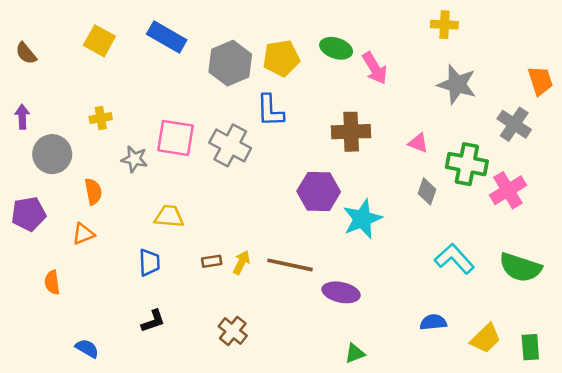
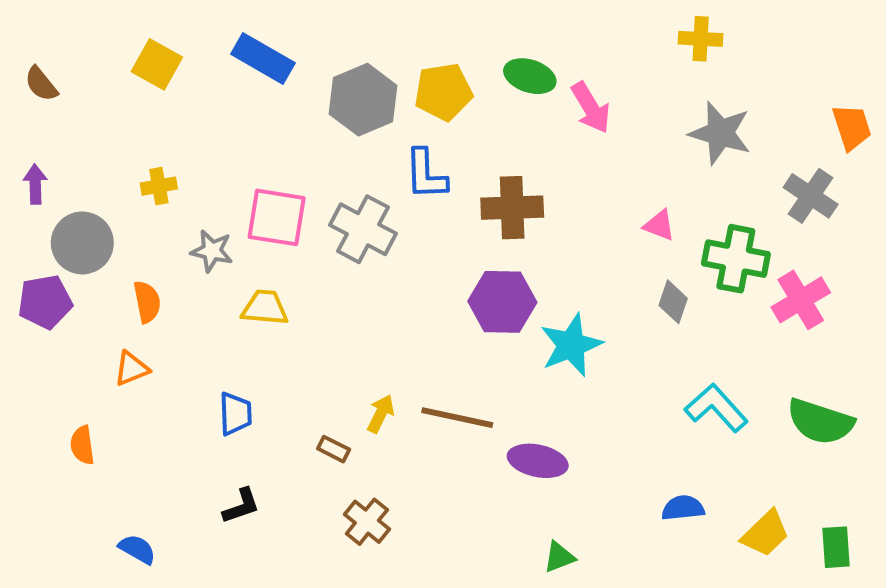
brown cross: (351, 132) -> (512, 208), moved
purple pentagon: (29, 214) -> (45, 302), moved
yellow trapezoid: (169, 216) -> (265, 308), moved
brown rectangle: (212, 261) -> (334, 449), moved, turned 36

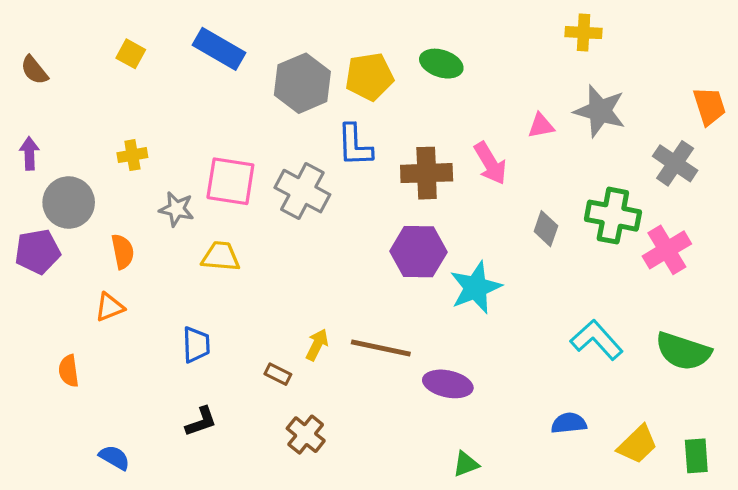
yellow square: (157, 64) -> (131, 54), size x0.7
pink arrow: (591, 108) -> (490, 163), moved
pink triangle: (659, 225) -> (541, 126), moved, turned -32
gray diamond: (673, 302) -> (546, 229), moved

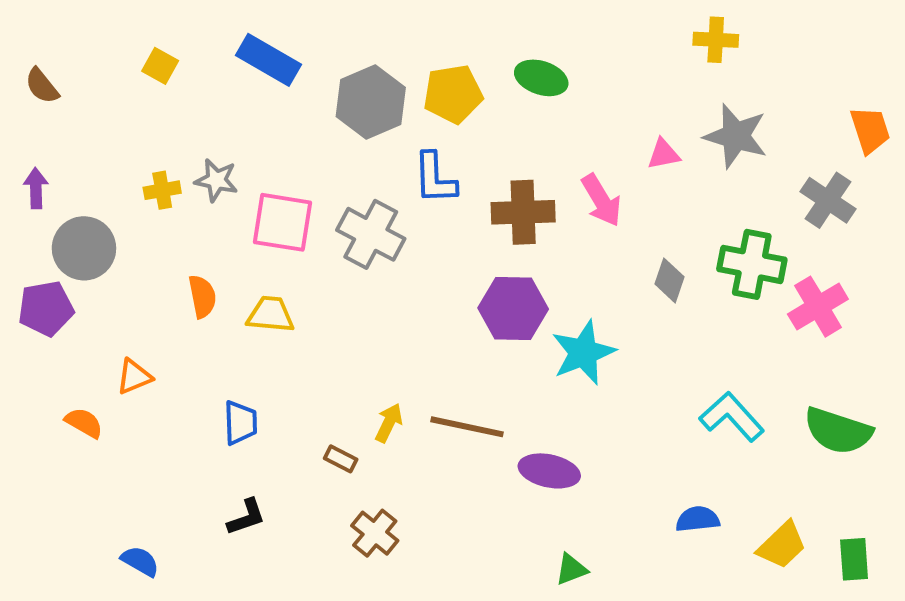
gray star: (177, 209) -> (216, 180), moved
orange semicircle: (123, 252) -> (202, 296), moved
orange semicircle: (69, 371) -> (84, 423), moved, turned 128

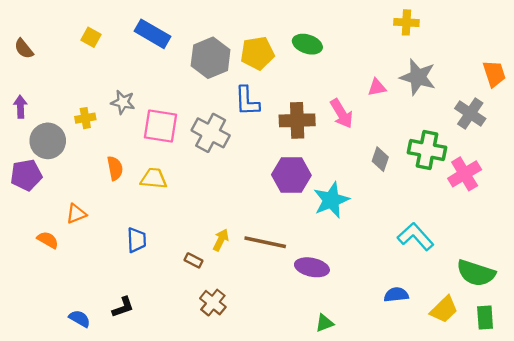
yellow cross: (162, 190) -> (85, 118), moved
green semicircle: (838, 431) -> (476, 273), moved
black L-shape: (246, 517) -> (123, 307), moved

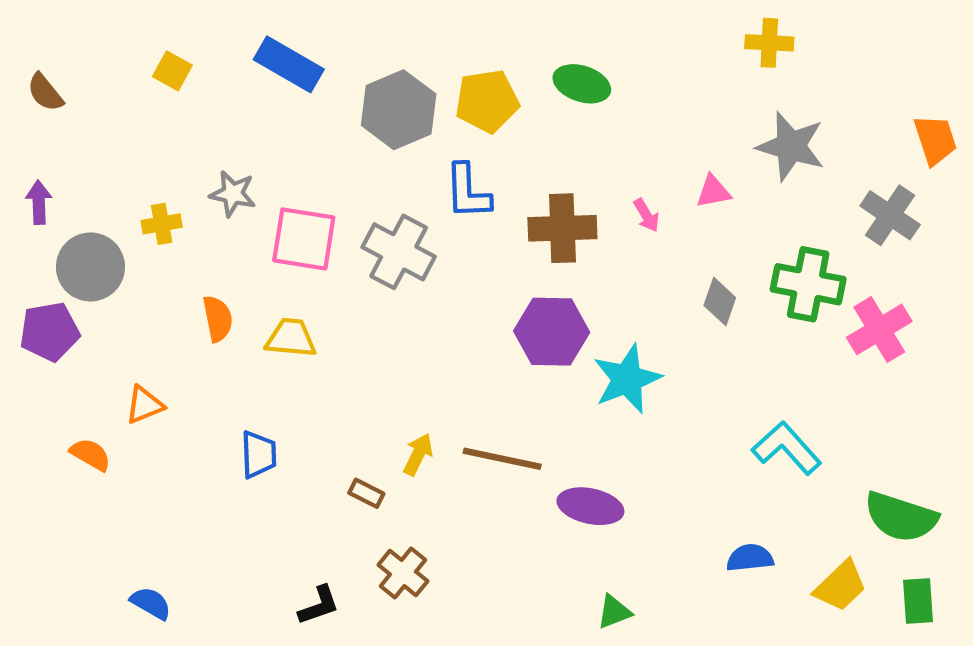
pink triangle: (377, 87) -> (713, 192), moved
pink arrow: (342, 114) -> (646, 215), size x0.6
black L-shape: (123, 307) -> (319, 605), moved

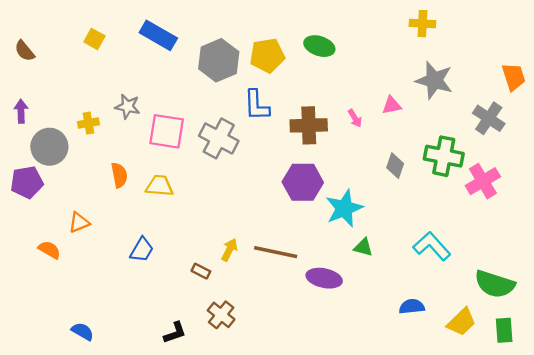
blue trapezoid: (259, 454) -> (142, 250), turned 32
green triangle: (614, 612) -> (363, 247), moved, turned 36

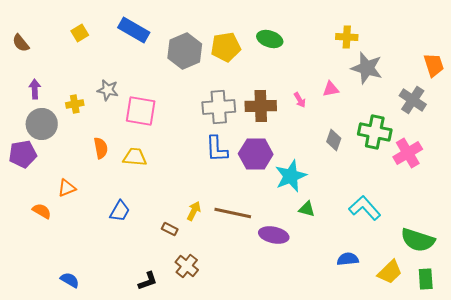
yellow cross: (422, 24) -> (347, 37), moved
yellow square: (94, 39) -> (80, 33), turned 30
blue L-shape: (257, 105) -> (217, 149), moved
purple arrow: (21, 111) -> (35, 89), moved
gray cross: (219, 138) -> (219, 107), moved, turned -32

